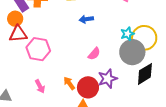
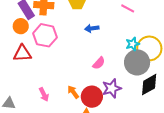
red triangle: (18, 34) -> (22, 53), moved
pink hexagon: (38, 49) -> (45, 35), moved

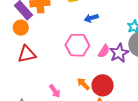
pink hexagon: (45, 35) -> (77, 45), moved
purple star: (112, 88) -> (119, 53), moved

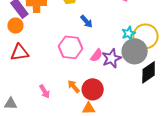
blue arrow: (91, 18) -> (86, 21), turned -120

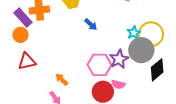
pink hexagon: (71, 47) -> (99, 65), moved
pink semicircle: (97, 55) -> (118, 84), moved, turned 72
orange arrow: (74, 86) -> (62, 79), moved

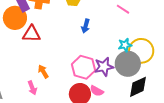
blue arrow: (91, 25) -> (86, 26), turned 48
orange circle: (20, 35) -> (15, 18), size x1.5
red triangle: (27, 61) -> (31, 34), moved

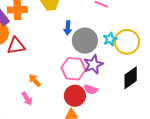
gray circle: (128, 64) -> (85, 41), moved

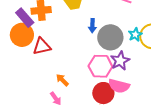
pink semicircle: (91, 89) -> (119, 86), size x1.5

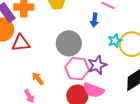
blue arrow: (92, 26) -> (94, 20), moved
gray circle: (110, 37) -> (69, 43), moved

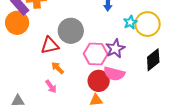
red triangle: (21, 43) -> (50, 45), moved
gray circle: (69, 43) -> (71, 31), moved

